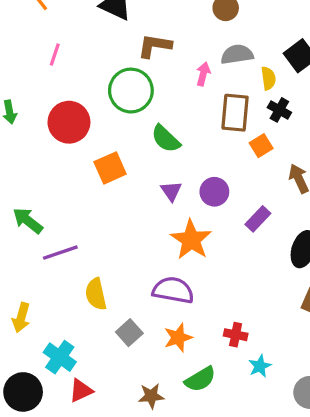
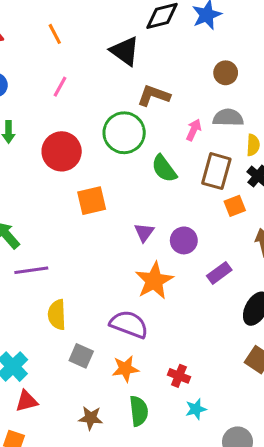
green semicircle: (166, 139) -> (164, 169), moved
gray square: (129, 333) -> (81, 356), turned -35
green semicircle: (200, 379) -> (139, 411), turned -76

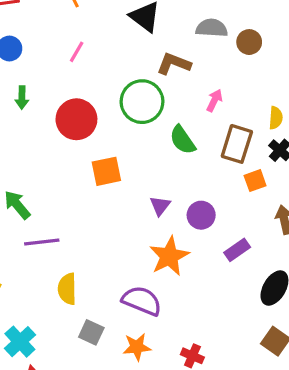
gray semicircle: (228, 118) -> (212, 28), moved

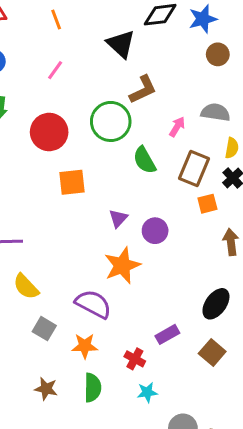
gray semicircle: (212, 28) -> (215, 112), moved
brown circle: (249, 42) -> (218, 54), moved
brown L-shape: (174, 64) -> (143, 90), turned 128
purple rectangle: (237, 250) -> (167, 334), moved
yellow semicircle: (67, 289) -> (26, 287), turned -48

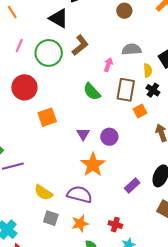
green circle: (111, 121) -> (49, 53), moved
yellow semicircle: (26, 287) -> (43, 192), moved
purple rectangle: (167, 334) -> (132, 186), moved

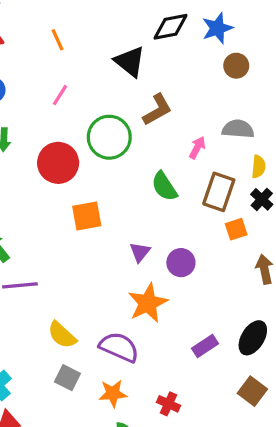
green circle: (49, 53) -> (109, 137), moved

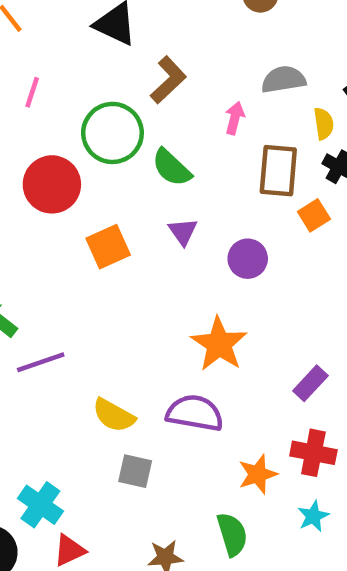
green semicircle: (164, 186) -> (172, 168), moved
purple triangle: (140, 252) -> (183, 232), moved
purple circle: (181, 263) -> (248, 259), moved
orange star: (113, 393) -> (258, 474), moved
red cross: (168, 404) -> (313, 453), moved, size x1.4

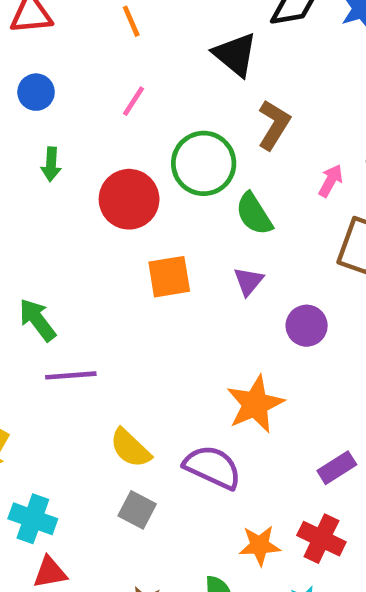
brown L-shape: (168, 80) -> (274, 125), turned -30
cyan cross: (40, 505) -> (33, 519), turned -30

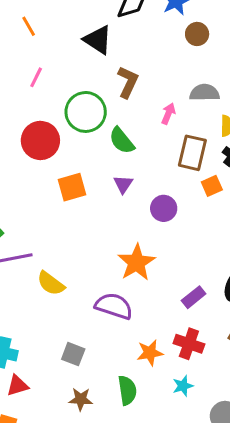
yellow semicircle: (130, 448) -> (51, 283), moved
gray square: (137, 510) -> (73, 354), moved

